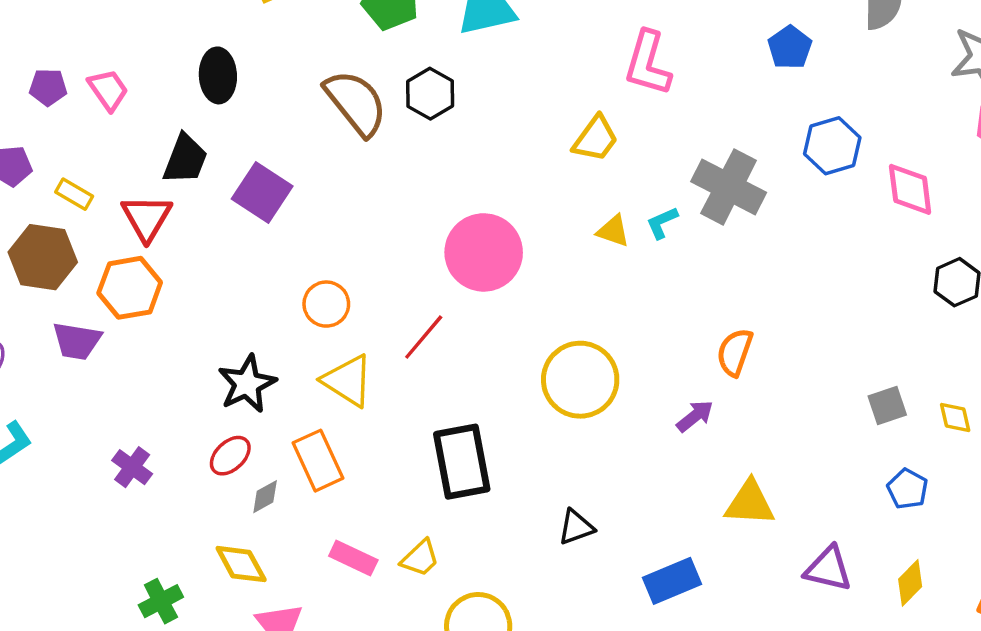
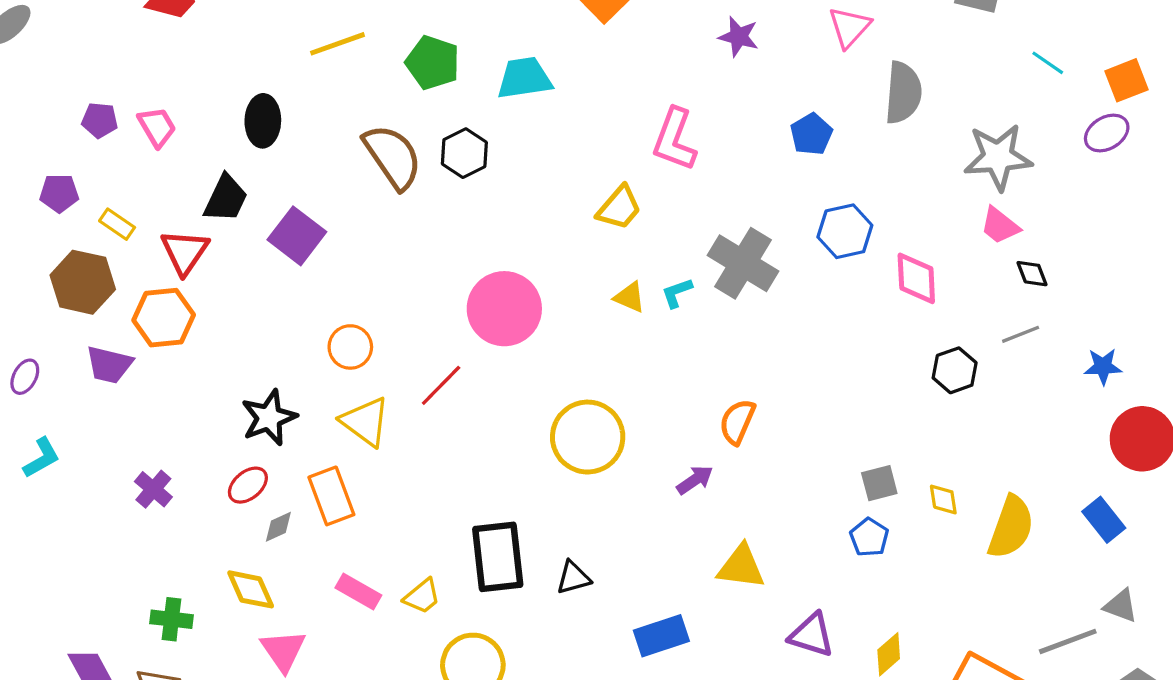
black rectangle: (462, 462) -> (498, 557), moved
blue pentagon: (908, 489) -> (869, 537), moved
green cross: (161, 601) -> (171, 619), turned 30

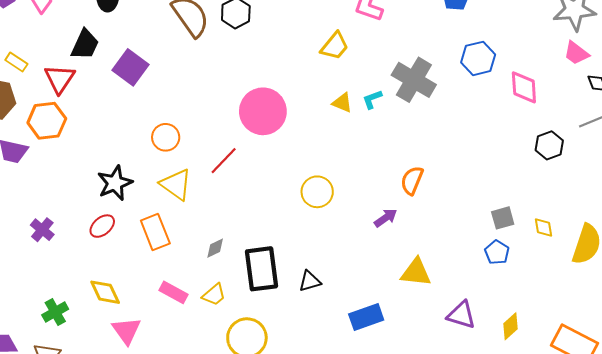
yellow circle: (588, 437) -> (317, 192), size x0.7
gray diamond: (278, 527) -> (215, 248), moved
green cross: (171, 619) -> (55, 312), turned -35

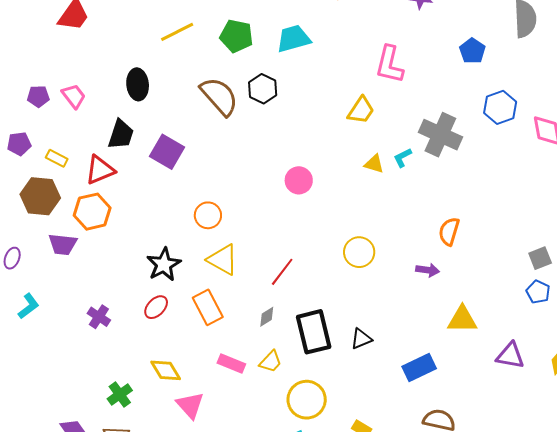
red triangle: (60, 79) -> (100, 170), turned 40
pink circle: (263, 111) -> (299, 180), size x0.6
red line: (224, 161) -> (282, 272), moved
purple arrow: (386, 218) -> (428, 270), turned 50

